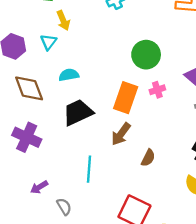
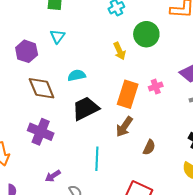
yellow arrow: (63, 20) -> (119, 51), moved
cyan triangle: (48, 42) -> (57, 36), moved
green circle: (146, 55) -> (146, 34), moved

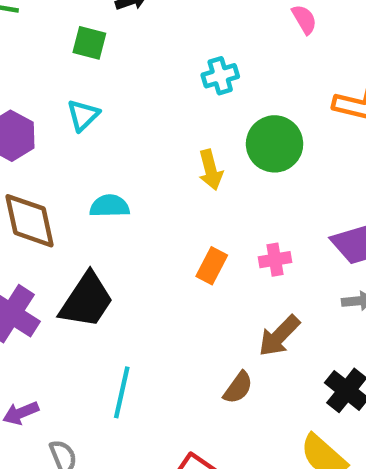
orange rectangle: (128, 94) -> (212, 266), size x0.6
black trapezoid: (86, 108) -> (87, 300), moved, turned 140
brown arrow: (124, 127) -> (279, 336), moved

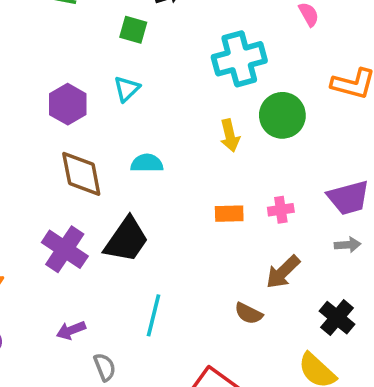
cyan cross: (220, 76) -> (239, 59), size x1.8
orange rectangle: (212, 266) -> (229, 214), turned 60
brown semicircle: (238, 388) -> (249, 313), turned 80

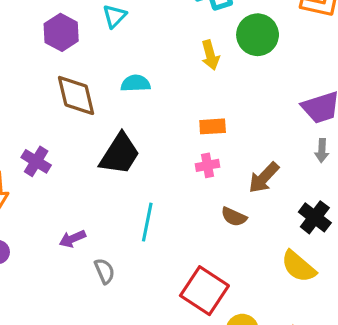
pink cross: (281, 210) -> (207, 165), moved
gray arrow: (348, 245) -> (322, 151), turned 100
purple cross: (65, 249) -> (36, 161), moved, size x0.7

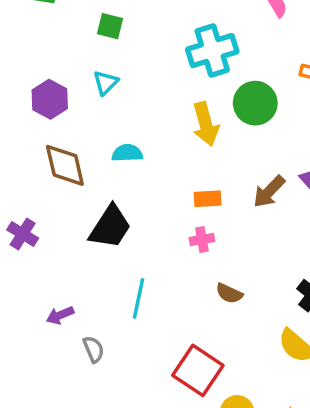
yellow arrow: (210, 55) -> (206, 124), size x1.4
brown arrow: (264, 178) -> (269, 192), moved

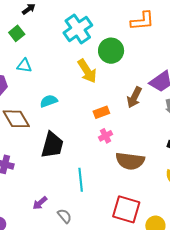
green square: (110, 26) -> (17, 33), turned -35
cyan triangle: (106, 83) -> (24, 66), turned -49
brown semicircle: (229, 293) -> (130, 161), size x1.8

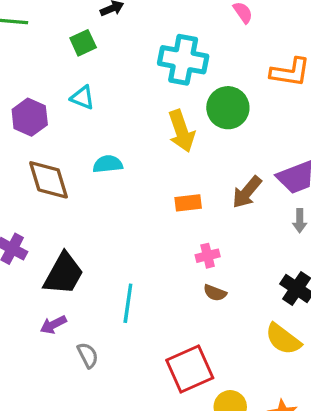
cyan cross: (78, 29) -> (183, 60), turned 32
pink cross: (105, 136) -> (208, 256), moved
black trapezoid: (52, 145) -> (64, 274), moved
brown semicircle: (130, 161) -> (215, 293), size x0.5
red square: (126, 209) -> (190, 369), turned 36

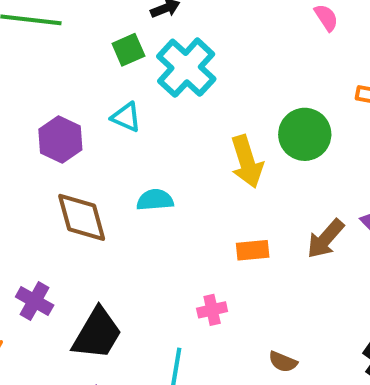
cyan cross: (183, 60) -> (186, 68), moved, turned 30
pink cross: (208, 256) -> (212, 310), moved

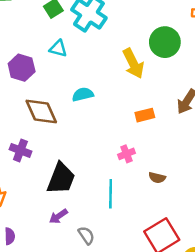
purple cross: (35, 301) -> (20, 150), moved
brown semicircle: (283, 362) -> (157, 178), moved

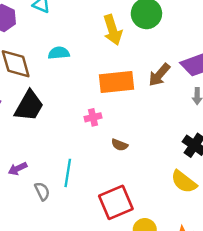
orange rectangle: (145, 115) -> (117, 82), size x1.8
black trapezoid: (61, 178) -> (29, 106), moved
cyan line: (111, 194) -> (68, 173), moved

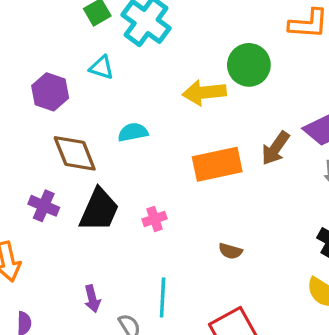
yellow arrow: (113, 30) -> (204, 92), turned 108
pink cross: (93, 117) -> (154, 219), moved
purple arrow: (18, 169) -> (92, 299), turned -72

